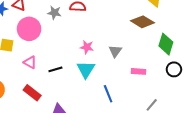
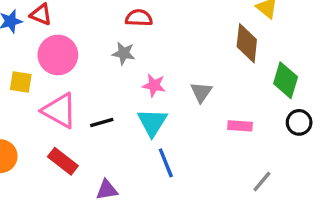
gray star: (54, 13) -> (124, 53), moved
brown diamond: (143, 22) -> (247, 43), turned 65
pink triangle: (30, 62) -> (60, 111), size x1.6
blue line: (108, 94) -> (166, 163), moved

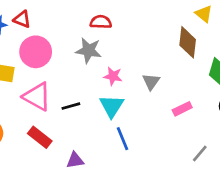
gray star: (124, 53) -> (89, 50), size x1.4
pink rectangle: (240, 126) -> (182, 109), turned -30

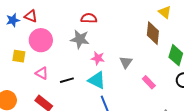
pink triangle: (37, 97) -> (42, 73), size x0.6
cyan triangle: (112, 106) -> (97, 80), turned -36
pink rectangle: (182, 109) -> (149, 82), turned 72

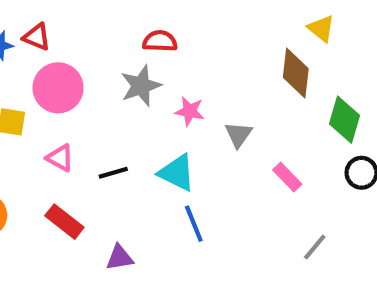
gray star: (80, 39) -> (141, 86), turned -30
pink star: (98, 58) -> (190, 111), moved

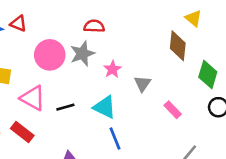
pink circle: (58, 88) -> (50, 55), moved
pink star: (190, 111) -> (112, 69), turned 30
pink triangle: (60, 158) -> (33, 98), size x1.5
red rectangle: (64, 222) -> (22, 132), moved

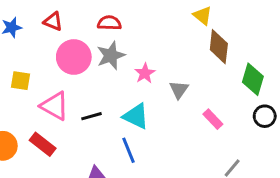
yellow triangle: (193, 18) -> (203, 16), moved
red triangle: (18, 24) -> (53, 21), moved
red semicircle: (94, 26) -> (109, 23), moved
blue line: (115, 139) -> (129, 150), moved

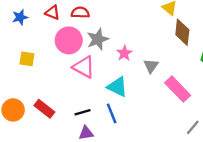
red semicircle: (109, 23) -> (80, 13), moved
pink triangle: (55, 106) -> (84, 67), moved
black line: (92, 116) -> (83, 112), moved
pink rectangle: (213, 119) -> (178, 89), size x1.6

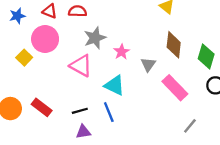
brown diamond: (182, 32) -> (174, 45), moved
pink circle: (69, 40) -> (45, 39), moved
yellow square: (27, 59) -> (24, 58), turned 35

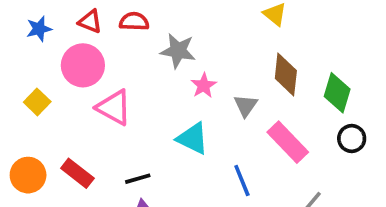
gray star: (95, 38) -> (178, 51), moved, turned 30
yellow square: (24, 58) -> (37, 102), moved
pink triangle: (81, 66) -> (114, 107), moved
blue line: (109, 112) -> (242, 181), moved

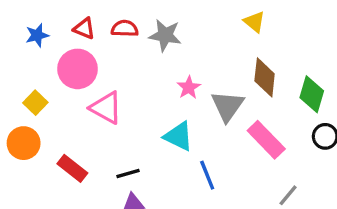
gray star: (178, 51) -> (165, 35), moved
gray triangle: (246, 106) -> (227, 106), size x1.5
orange circle: (28, 175) -> (24, 143), moved
blue line: (242, 181) -> (207, 175), moved

